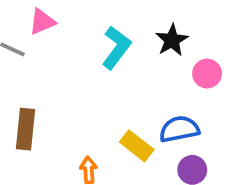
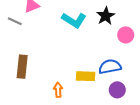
cyan L-shape: (116, 48) -> (74, 20), turned 85
yellow rectangle: (137, 146) -> (86, 76), turned -36

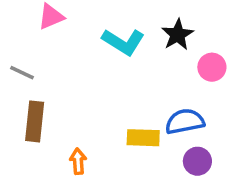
gray line: (15, 21) -> (22, 73), moved
orange arrow: (58, 90) -> (78, 161), moved

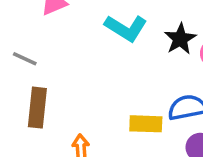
black star: (178, 35) -> (180, 39), moved

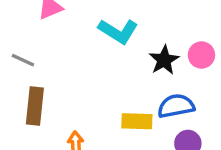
black star: (180, 39) -> (164, 60), moved

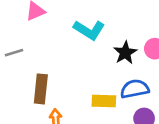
gray line: (23, 60) -> (14, 53), turned -42
brown rectangle: (35, 106) -> (41, 89), moved

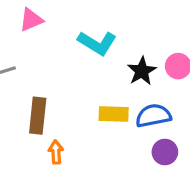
yellow rectangle: (104, 101) -> (114, 114), moved

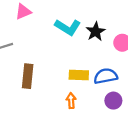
black star: (142, 71) -> (96, 32), moved
orange arrow: (56, 152) -> (71, 101), moved

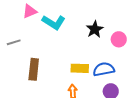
cyan L-shape: (68, 27) -> (54, 22), moved

